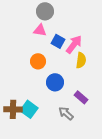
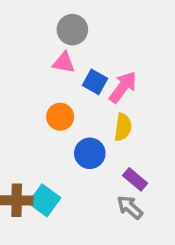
yellow semicircle: (81, 60) -> (123, 127), moved
gray arrow: (66, 113) -> (130, 207), moved

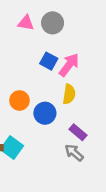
gray circle: (72, 30) -> (53, 23), moved
pink triangle: (64, 63) -> (26, 23), moved
orange circle: (60, 117) -> (19, 100), moved

